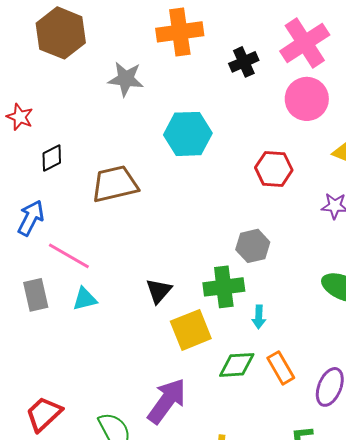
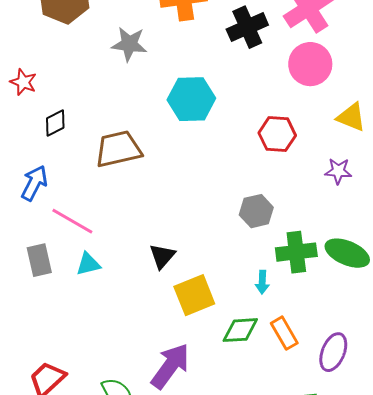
black cross: (244, 62) -> (247, 27), size x1.4
green cross: (224, 287) -> (296, 252), moved

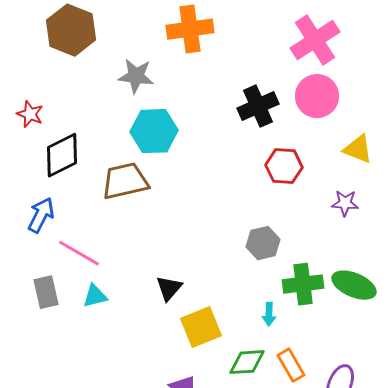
black cross: (247, 27) -> (258, 106), moved
cyan hexagon: (191, 99) -> (154, 131), moved
black diamond: (55, 123) -> (62, 155), size x1.6

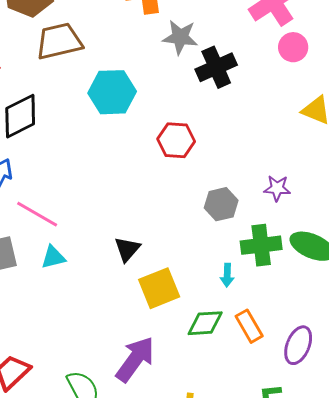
gray star: (136, 76) -> (180, 37), moved
pink circle: (317, 96) -> (293, 47), moved, size x0.7
red hexagon: (284, 166) -> (176, 140), moved
brown trapezoid: (125, 181) -> (59, 41), moved
purple star: (345, 203) -> (277, 188), moved

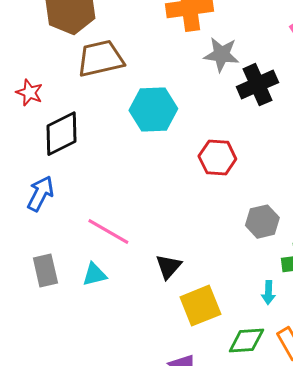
pink line: (37, 214) -> (108, 232), moved

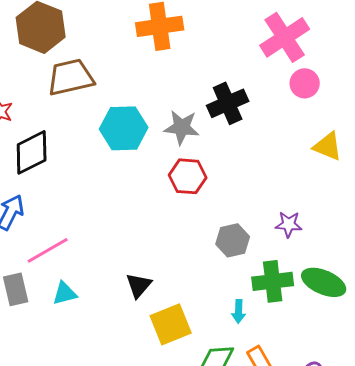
gray star: (221, 55) -> (182, 127), moved
pink line: (108, 232) -> (48, 250), moved, turned -60

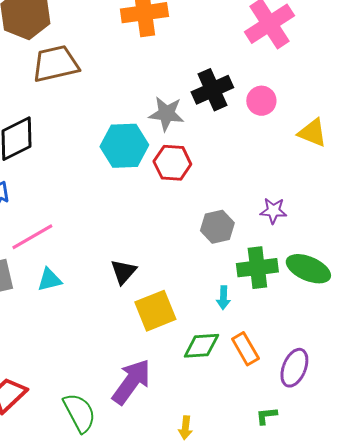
pink circle: (305, 83) -> (261, 101), moved
cyan hexagon: (124, 128) -> (124, 146), moved

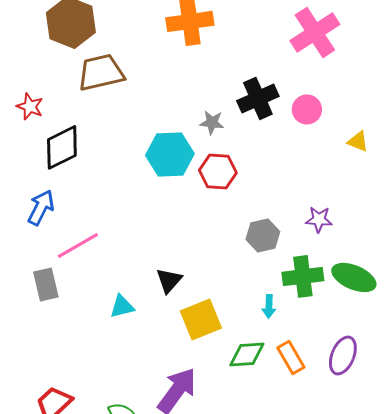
gray star: (166, 114) -> (212, 122), size x0.7
yellow triangle: (312, 133) -> (358, 141), size x0.7
cyan triangle: (49, 280) -> (122, 306), moved
purple ellipse: (294, 368) -> (343, 355), moved

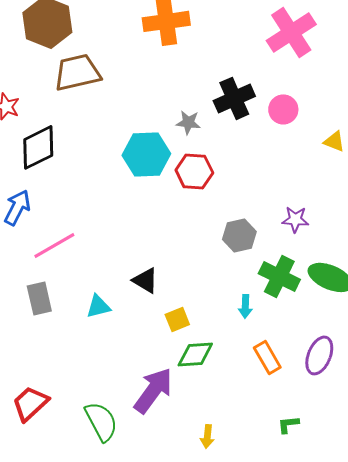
green cross: (303, 276) -> (279, 276), turned 33
black triangle: (169, 280) -> (145, 280), turned -40
gray rectangle: (46, 284) -> (39, 298), moved
yellow square: (201, 319) -> (177, 319), size x0.6
green diamond: (247, 354) -> (195, 354), moved

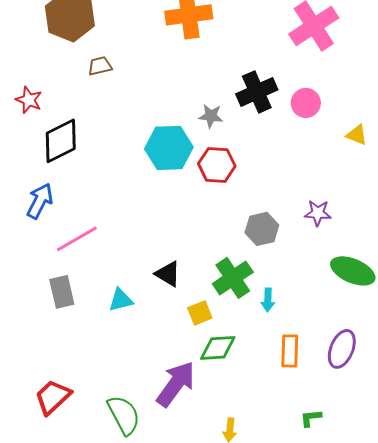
brown trapezoid: (77, 72) -> (100, 66), size x0.5
green cross: (279, 276) -> (233, 278), moved, turned 30
orange rectangle: (267, 357) -> (290, 351), turned 32

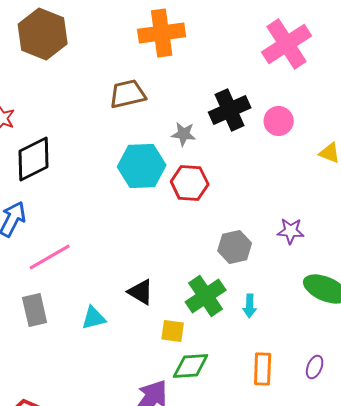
brown trapezoid: (100, 66) -> (128, 94), moved, size x1.5
cyan arrow: (268, 300) -> (250, 306), moved
yellow square: (200, 313) -> (173, 331), turned 30
purple ellipse: (342, 349) -> (315, 367), size x0.6

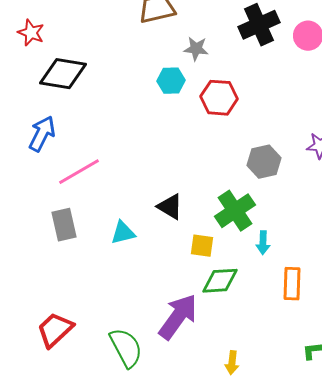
gray star: (184, 134) -> (196, 49), moved
black diamond: (34, 159) -> (63, 74), turned 36
cyan hexagon: (142, 166) -> (171, 81), size x0.6
cyan arrow: (250, 306) -> (263, 243), moved

